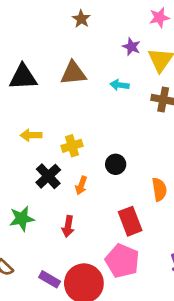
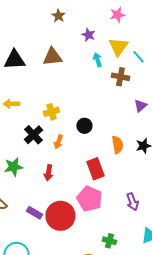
purple star: (131, 47) -> (88, 35), moved
cyan arrow: (120, 85) -> (97, 60), moved, turned 64
yellow arrow: (31, 135) -> (11, 104), moved

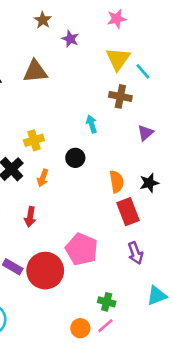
purple star: (88, 35) -> (70, 39), moved
cyan arrow: (97, 60) -> (92, 124), moved
red rectangle: (95, 169) -> (128, 212), moved

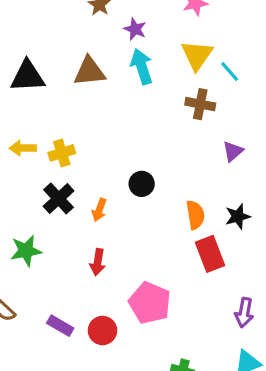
cyan arrow: (92, 124) -> (142, 67), moved, size x1.5
yellow cross: (34, 140) -> (62, 153), moved
red arrow: (30, 217) -> (98, 262), moved
purple arrow: (135, 253) -> (244, 313), moved, turned 30
red circle: (45, 271) -> (103, 330), size x0.6

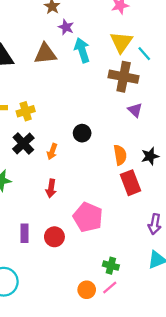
purple star: (135, 29) -> (66, 27), moved
brown cross: (200, 104) -> (124, 77), size x1.4
purple triangle: (233, 151) -> (135, 110), moved, turned -35
purple rectangle: (60, 326) -> (24, 233), turned 60

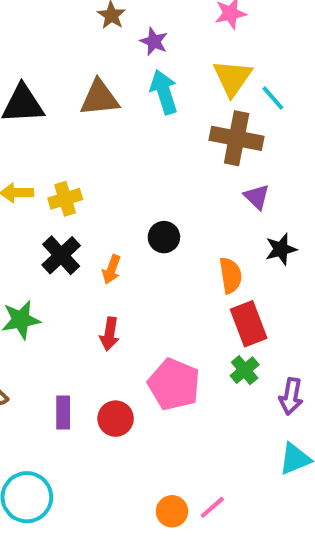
purple star: (66, 27) -> (154, 42), moved
black star: (150, 156) -> (281, 249), moved
green cross: (111, 266) -> (245, 370), moved, turned 35

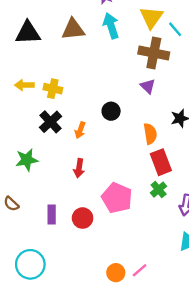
purple triangle: (257, 197) -> (148, 86), moved
yellow cross: (65, 199) -> (53, 89), turned 30

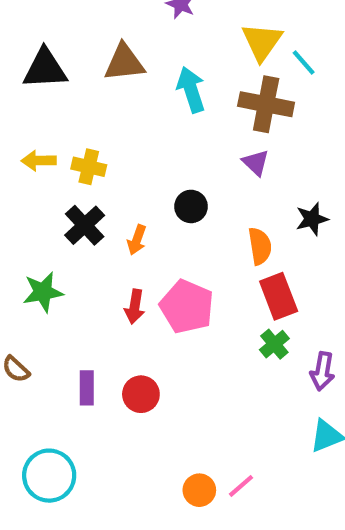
cyan arrow: (111, 26) -> (191, 90), moved
pink pentagon: (117, 198) -> (187, 307), moved

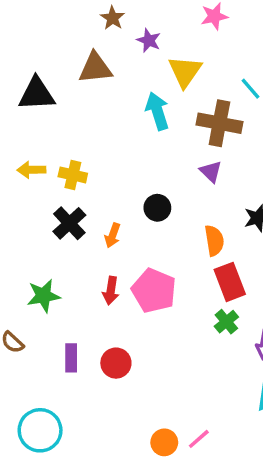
yellow triangle: (262, 42) -> (185, 71), moved
brown triangle: (124, 63) -> (95, 68), moved
green star: (43, 292) -> (44, 296), moved

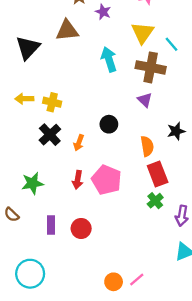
yellow triangle: (185, 71) -> (142, 33), moved
black triangle: (37, 94) -> (28, 48), turned -44

